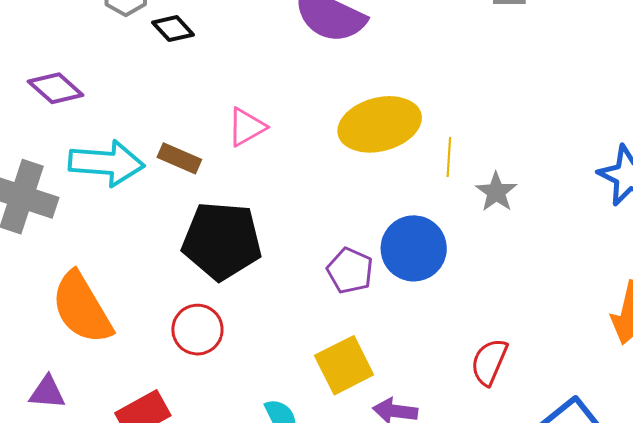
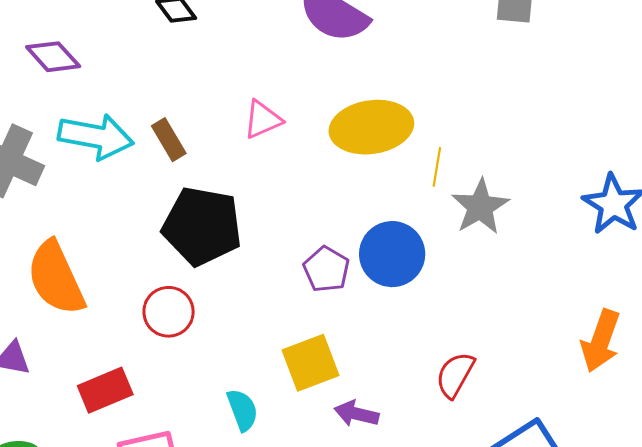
pink triangle: (247, 127) -> (263, 120), moved
brown rectangle: (179, 158) -> (169, 140), turned 30
gray star: (496, 192) -> (480, 207), size x1.4

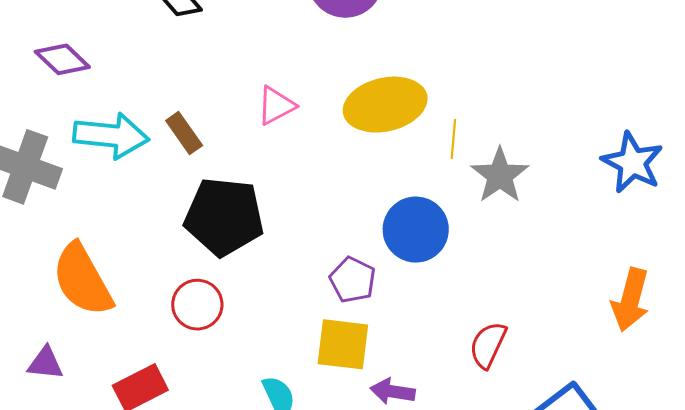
purple pentagon: (326, 269) -> (353, 280), moved
yellow square: (310, 363) -> (343, 344), turned 32

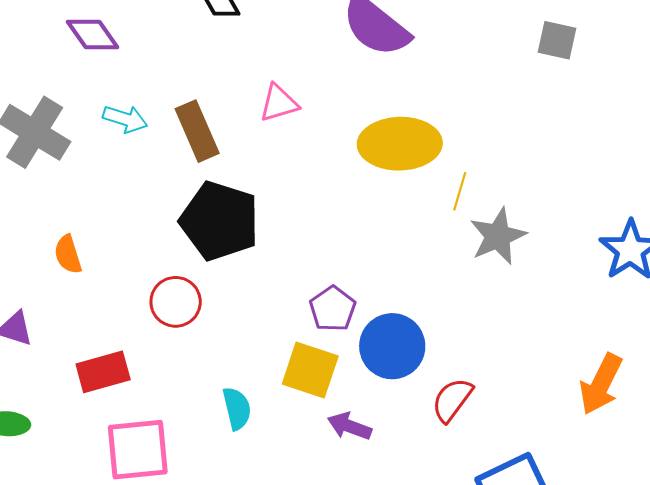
pink triangle: (276, 106) -> (279, 103), moved
brown rectangle: (184, 133) -> (197, 131), size x1.4
cyan arrow: (111, 136) -> (125, 119), size x0.6
blue circle: (416, 230) -> (392, 346), moved
orange semicircle: (82, 280) -> (68, 254), size x0.5

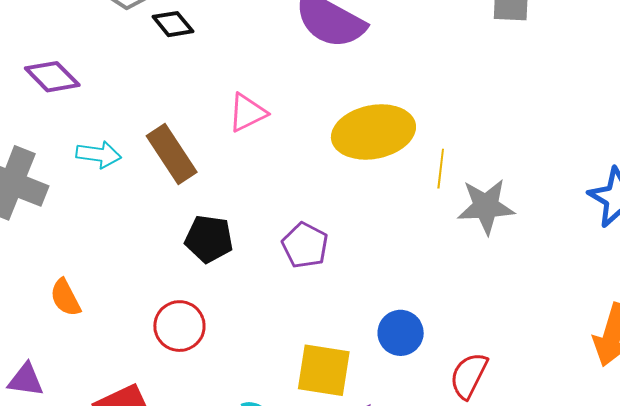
black pentagon: (220, 221) -> (209, 239), size x0.6
gray star: (498, 236) -> (486, 206), turned 30
purple pentagon: (333, 309) -> (305, 245), moved
blue circle: (392, 346) -> (401, 333), size x0.7

